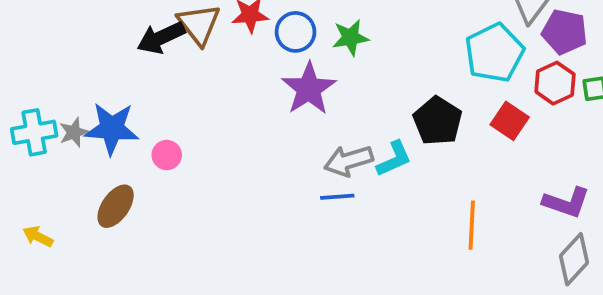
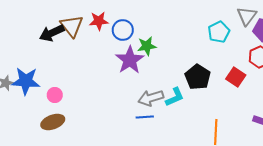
green star: (350, 38) -> (147, 46), moved
cyan pentagon: (494, 53) -> (219, 32), moved, size x0.7
brown ellipse: (116, 206) -> (53, 122), moved, turned 35

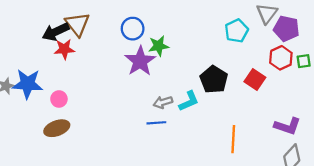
red star: (99, 21) -> (64, 49), moved
gray arrow: (151, 98) -> (163, 102), size x0.7

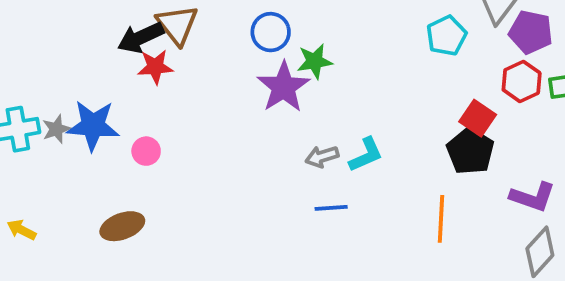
black pentagon: (214, 79) -> (470, 151), moved
blue line: (156, 123) -> (331, 208), moved
brown ellipse: (57, 128) -> (122, 226), moved

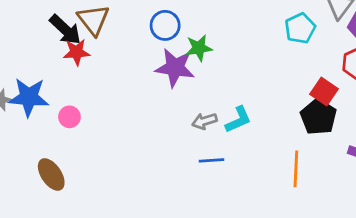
black arrow: (141, 38) -> (65, 30), turned -112
purple star: (283, 87) -> (175, 68), turned -30
brown ellipse: (122, 226) -> (51, 175), turned 76

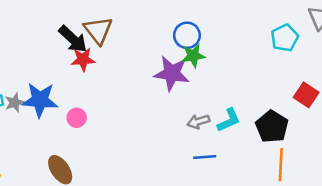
blue circle: (165, 25) -> (187, 35), moved
black pentagon: (318, 117) -> (272, 127), moved

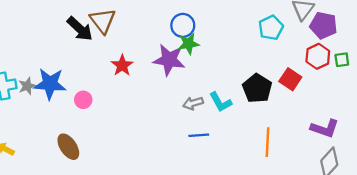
red star: (83, 59) -> (122, 65), moved, turned -30
cyan L-shape: (229, 120) -> (221, 102), turned 85
black pentagon: (272, 127) -> (257, 88), moved

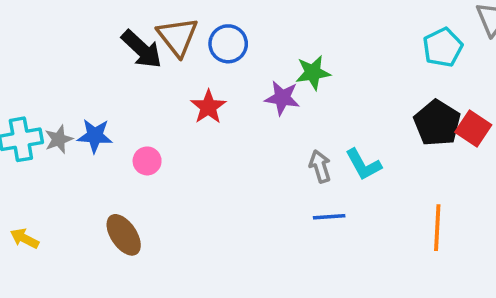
blue circle: (183, 25) -> (228, 44), moved
purple star: (169, 60) -> (282, 98), size x0.7
blue star: (50, 84) -> (95, 136), size x0.7
black pentagon: (257, 88) -> (437, 123), moved
gray arrow: (193, 103) -> (320, 166), turned 90

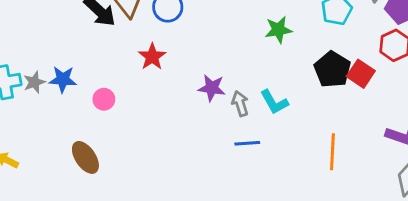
green star: (313, 73) -> (278, 30), moved
purple star: (282, 98) -> (212, 88), moved

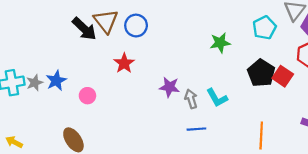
blue star: (63, 79) -> (56, 81), turned -30

